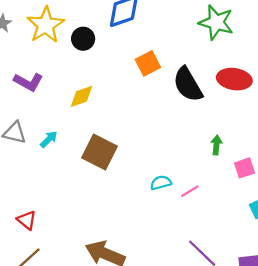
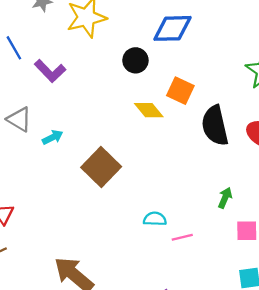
black circle: (83, 39) -> (135, 60), moved
orange square: (148, 63) -> (180, 91), turned 35
yellow diamond: (82, 96) -> (149, 110), moved, turned 52

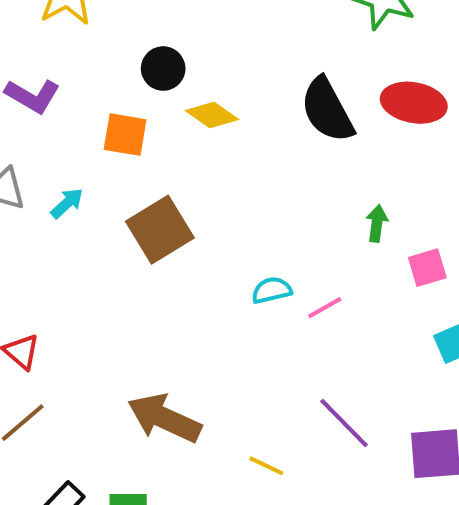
black circle: (135, 60) -> (163, 69), moved
orange square: (180, 91) -> (125, 135), moved
brown square: (101, 167) -> (160, 230), turned 30

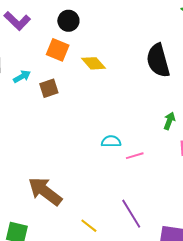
black circle: (163, 69) -> (68, 21), moved
yellow diamond: (212, 115) -> (93, 63), moved
brown square: (160, 230) -> (49, 88), moved, size x0.6

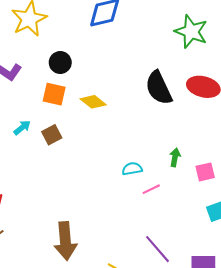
green arrow: (169, 121) -> (175, 157), moved
cyan semicircle: (111, 141) -> (132, 169), moved
brown arrow: (45, 191) -> (65, 241), turned -123

